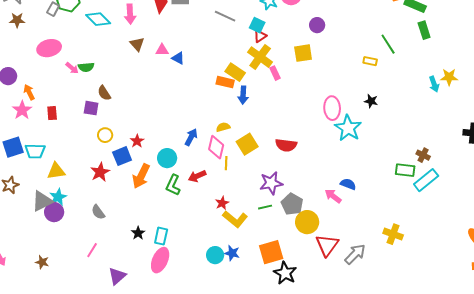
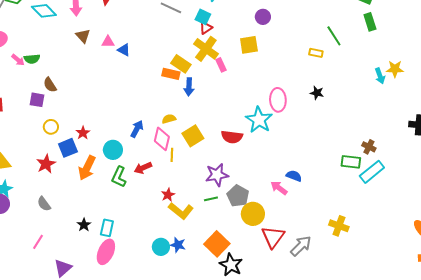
cyan star: (348, 128) -> (259, 120), moved
orange square: (271, 252) -> (217, 244), turned -30

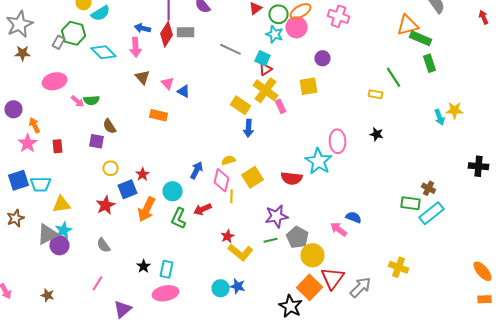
pink triangle: (108, 42) -> (168, 83), turned 48
orange rectangle: (171, 74) -> (158, 115), moved
orange square: (217, 244) -> (310, 287), moved
pink ellipse: (106, 252) -> (166, 293), turned 55

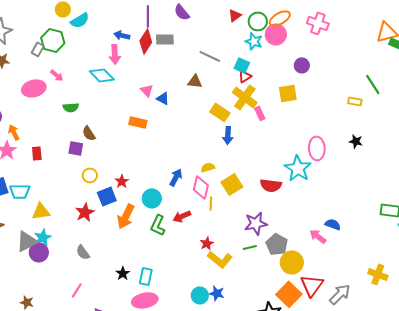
cyan diamond: (104, 52) -> (102, 75), moved
brown triangle: (142, 77) -> (195, 81), moved, turned -42
pink arrow: (78, 101) -> (57, 75), moved

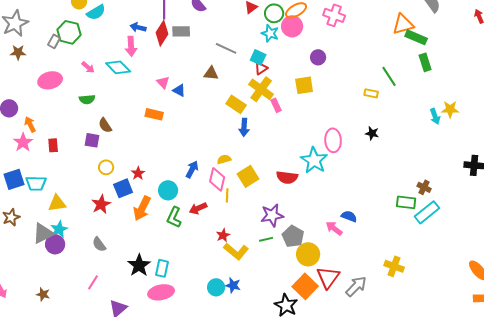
pink arrow: (57, 75) -> (88, 67), moved
black star: (123, 273) -> (139, 265), size x1.6

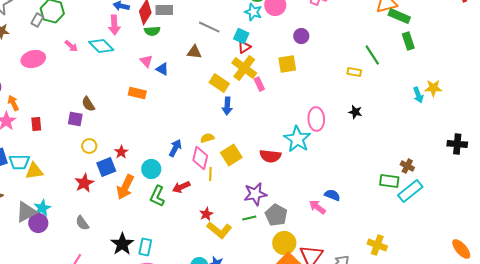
green semicircle: (87, 99) -> (152, 31), moved
yellow triangle: (57, 203) -> (34, 171), moved
yellow circle: (308, 254) -> (284, 243), moved

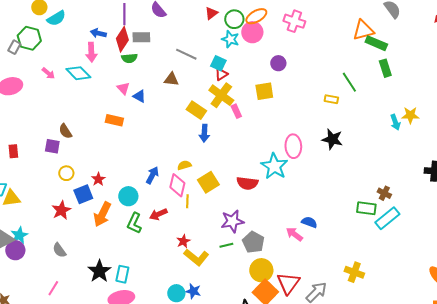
black star: (355, 112) -> (332, 139), size x1.5

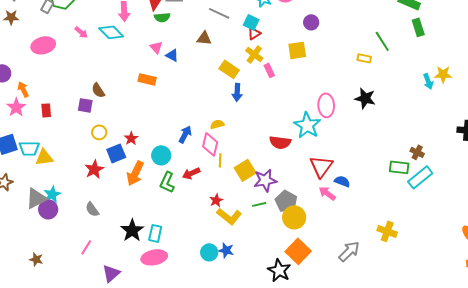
yellow cross: (221, 95) -> (254, 54), size x0.7
yellow square: (208, 182) -> (245, 170), moved
yellow circle: (261, 270) -> (294, 217), moved
red triangle: (288, 283) -> (321, 166), moved

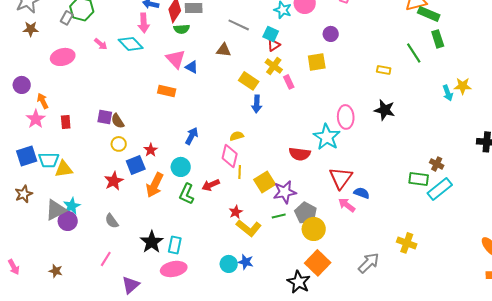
green line: (382, 41) -> (414, 53), moved
pink triangle: (156, 47) -> (176, 59), size x1.5
brown semicircle: (98, 90) -> (118, 121), moved
blue arrow: (185, 134) -> (192, 136), moved

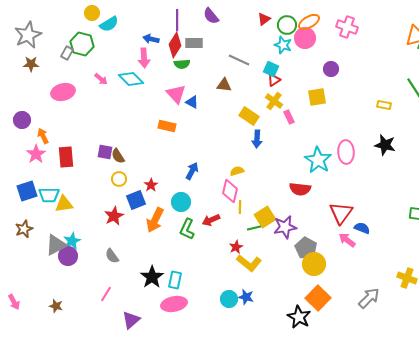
red rectangle: (66, 122) -> (66, 157), size x1.5
cyan star: (327, 137) -> (318, 160), moved
green line: (279, 216) -> (254, 228), moved

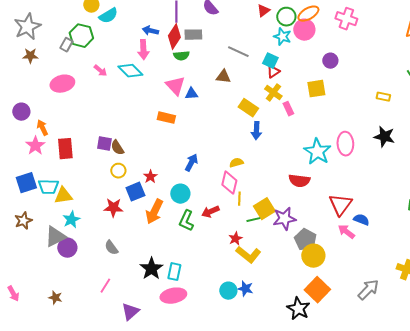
blue triangle: (192, 102) -> (191, 94), turned -32
red star: (114, 216) -> (113, 208), turned 30
cyan star: (72, 241) -> (71, 220), moved

